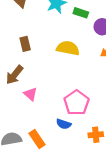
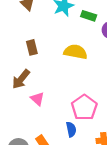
blue semicircle: (64, 124) -> (71, 129), turned -120

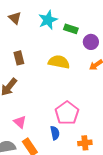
pink triangle: (37, 99) -> (20, 122), moved

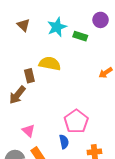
purple circle: (91, 42) -> (101, 20), moved
brown rectangle: (19, 58) -> (29, 76), moved
yellow semicircle: (59, 62) -> (50, 64), moved

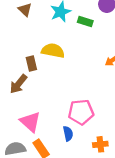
pink pentagon: (76, 121) -> (81, 112), turned 30
pink triangle: (28, 131) -> (30, 122), size x1.5

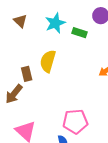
yellow semicircle: (53, 51) -> (48, 61), turned -85

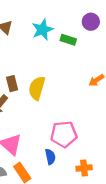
yellow semicircle: (48, 61) -> (37, 88), moved

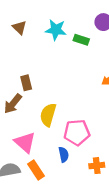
cyan star: (42, 30) -> (56, 30), turned 30
yellow semicircle: (37, 88) -> (48, 115), moved

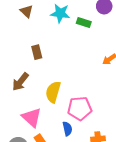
brown rectangle: (26, 83) -> (37, 52), moved

